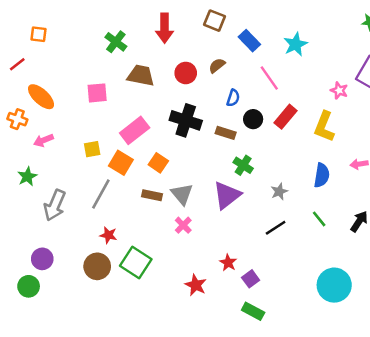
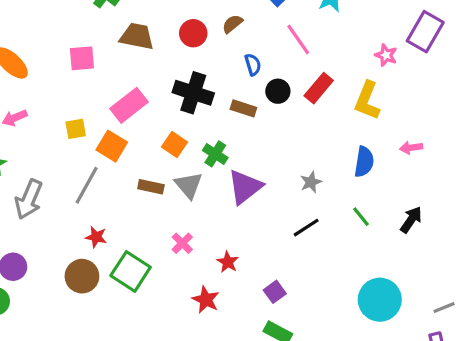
blue semicircle: (233, 98) -> (253, 65), turned -35
orange square: (158, 163) -> (174, 144), moved
green cross: (243, 165) -> (215, 154), moved
pink cross: (183, 225) -> (182, 243), moved
red star: (228, 263) -> (228, 262), moved

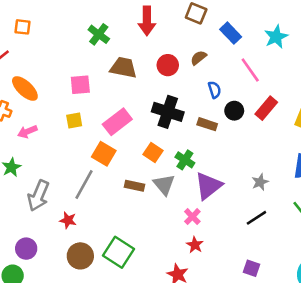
yellow square: (76, 129) -> (74, 121), moved
red star: (96, 237) -> (68, 220), moved
pink cross: (182, 243) -> (192, 217), moved
purple square: (275, 292) -> (251, 268), moved, turned -35

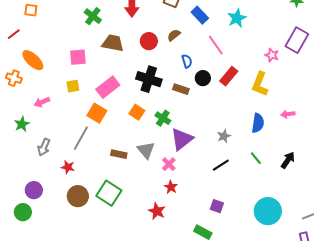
pink arrow: (27, 132) -> (42, 102), moved
gray triangle: (164, 185) -> (146, 150), moved
brown rectangle: (135, 186) -> (119, 154), moved
gray arrow: (38, 196) -> (44, 147), size x0.7

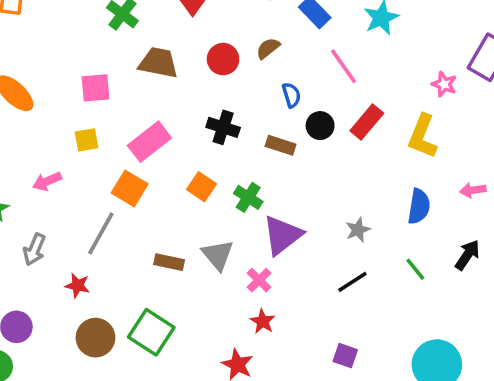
black cross: (149, 79) -> (223, 127), size x0.7
pink arrow: (42, 102) -> (47, 181), moved
black arrow: (288, 160) -> (467, 255), moved

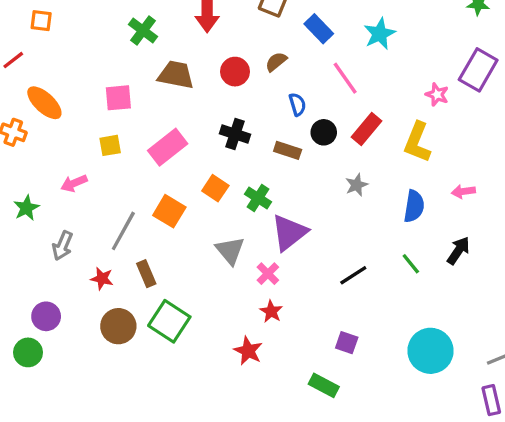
orange square: (130, 188) -> (169, 211), moved
gray star: (358, 230) -> (357, 185), moved
brown rectangle: (169, 262) -> (146, 274), moved, turned 55

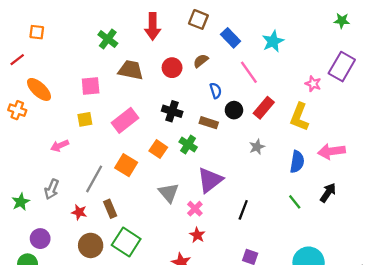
pink arrow: (463, 191) -> (331, 151), size x1.6
green cross: (258, 198) -> (188, 145), moved
green star: (26, 208) -> (21, 202), moved
black line: (353, 275) -> (243, 210), moved, turned -36

